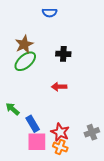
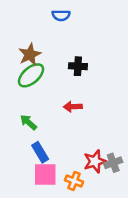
green arrow: (13, 109) -> (28, 122), moved
red star: (60, 132) -> (95, 161), moved, turned 30

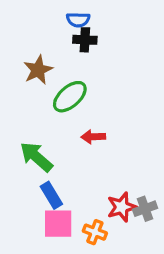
black cross: (78, 66) -> (85, 40), moved
green ellipse: (31, 75) -> (70, 97), moved
green arrow: (28, 122) -> (36, 157), size x1.5

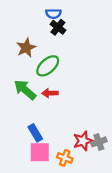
black cross: (85, 40) -> (58, 27), turned 35
red arrow: (93, 137) -> (50, 93), moved
green arrow: (36, 157) -> (25, 90), moved

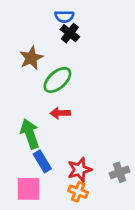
green arrow: (25, 90) -> (30, 134), moved, turned 30
red star: (83, 141) -> (79, 170), moved
pink square: (40, 152) -> (28, 189), moved

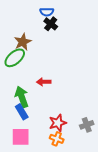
green ellipse: (57, 80) -> (15, 58), moved
blue rectangle: (42, 161) -> (22, 112), moved

